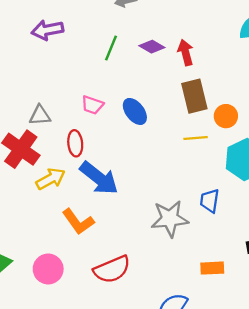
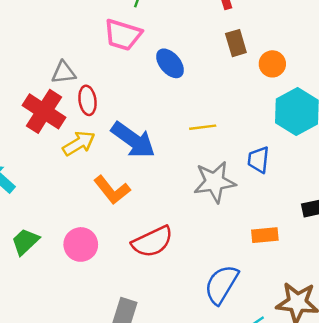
brown rectangle: (194, 96) -> (236, 43), size x0.7
pink trapezoid: (92, 105) -> (123, 35), moved, size x1.5
yellow line: (196, 138) -> (203, 127), moved
red ellipse: (75, 143) -> (87, 100), moved

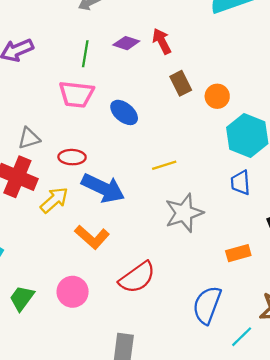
red ellipse: (87, 100) -> (72, 157), moved, turned -70
blue trapezoid: (258, 160) -> (240, 183), moved

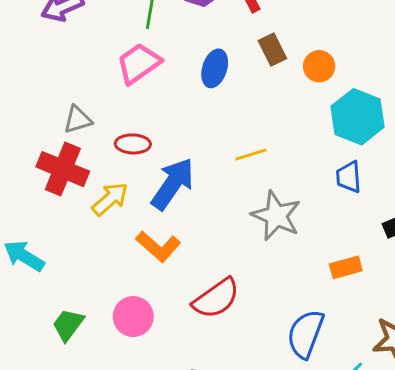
pink trapezoid: (76, 94) -> (139, 63), turned 138
blue ellipse: (124, 112) -> (215, 68), moved, turned 68
blue arrow: (103, 188) -> (173, 184), turned -81
gray star: (184, 213) -> (276, 216), turned -30

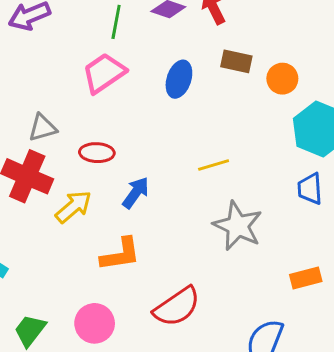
brown rectangle: (272, 50) -> (236, 61), turned -52
blue arrow: (173, 184) -> (136, 193), size x0.6
orange L-shape: (158, 246) -> (120, 254), turned -51

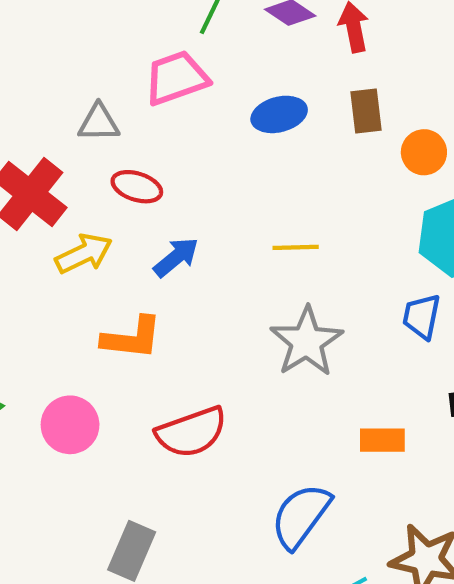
brown rectangle: (236, 61) -> (366, 111), turned 56
blue ellipse: (179, 79) -> (279, 114), turned 42
gray triangle: (43, 128) -> (99, 123), moved

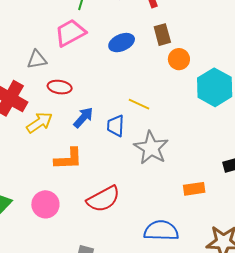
orange circle: (424, 152) -> (179, 59), moved
yellow line: (296, 247) -> (139, 104), turned 35
blue trapezoid: (422, 316) -> (116, 126), moved
blue semicircle: (301, 516) -> (161, 231), turned 64

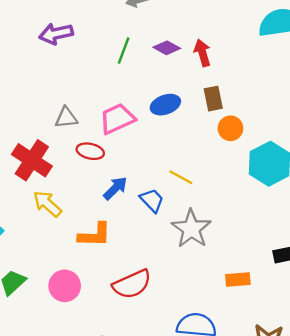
pink trapezoid: (70, 33) -> (117, 119), moved
yellow arrow: (39, 123) -> (47, 204), moved, turned -108
blue trapezoid: (116, 126) -> (152, 200), turned 130

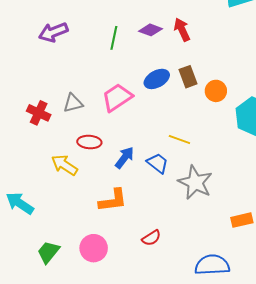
brown rectangle: (213, 99) -> (188, 77), moved
red ellipse: (90, 151) -> (89, 142), moved
red cross: (32, 160) -> (39, 113), moved, size x0.7
yellow arrow: (47, 204) -> (64, 165), moved
red semicircle: (132, 284) -> (151, 238), size x0.6

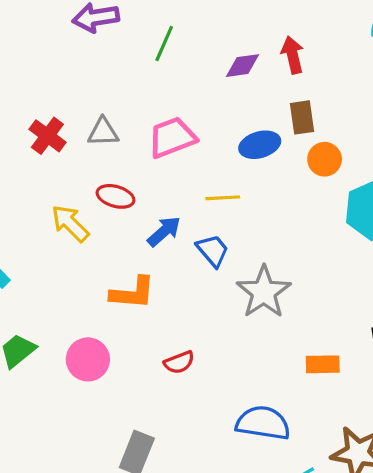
purple diamond: (150, 30) -> (242, 66), moved, turned -40
green line: (114, 38) -> (164, 43), moved
brown rectangle: (188, 77) -> (302, 117), moved
blue ellipse: (157, 79) -> (260, 145), moved
yellow line: (179, 139) -> (223, 198), moved, turned -35

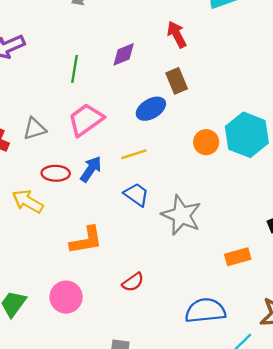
green line: (164, 43) -> (74, 69), moved
red arrow: (293, 55) -> (177, 34), moved
orange circle: (325, 159) -> (206, 142), moved
blue arrow: (164, 231) -> (91, 169), moved

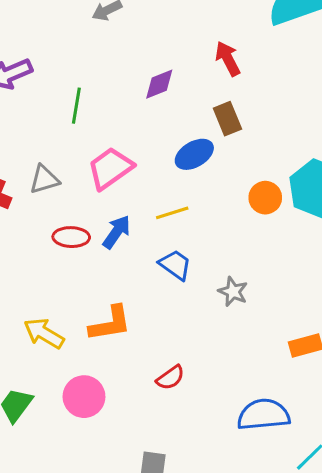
green line: (74, 69) -> (76, 106), moved
yellow arrow: (28, 201) -> (44, 333), moved
gray star: (181, 215) -> (233, 292), size x0.6

